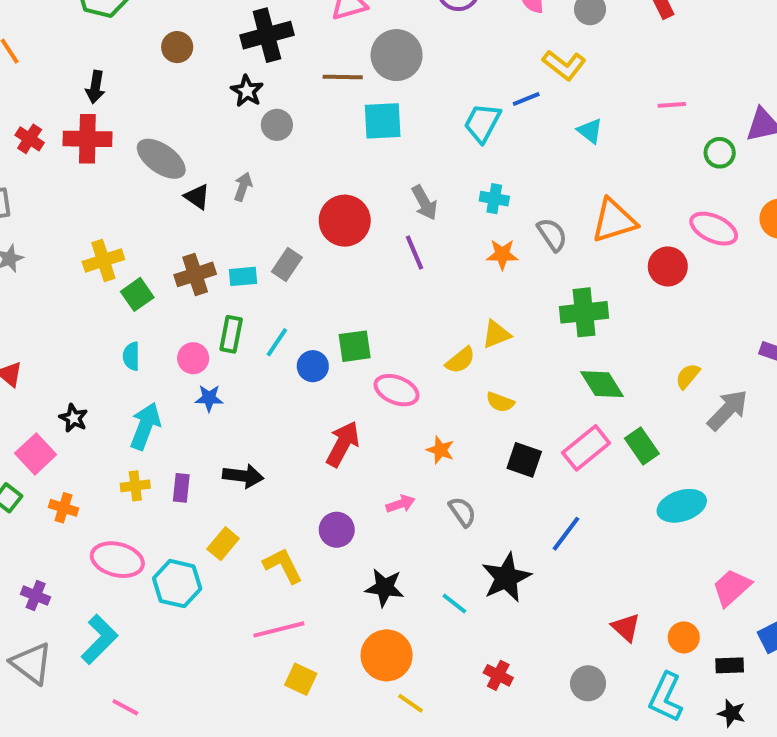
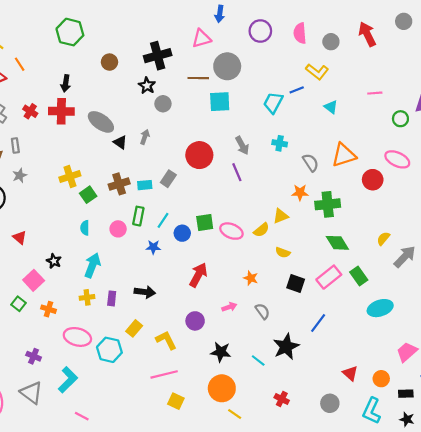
orange star: (502, 255) -> (300, 193), moved
pink ellipse: (397, 390) -> (231, 231), moved
blue star: (209, 398) -> (153, 247), moved

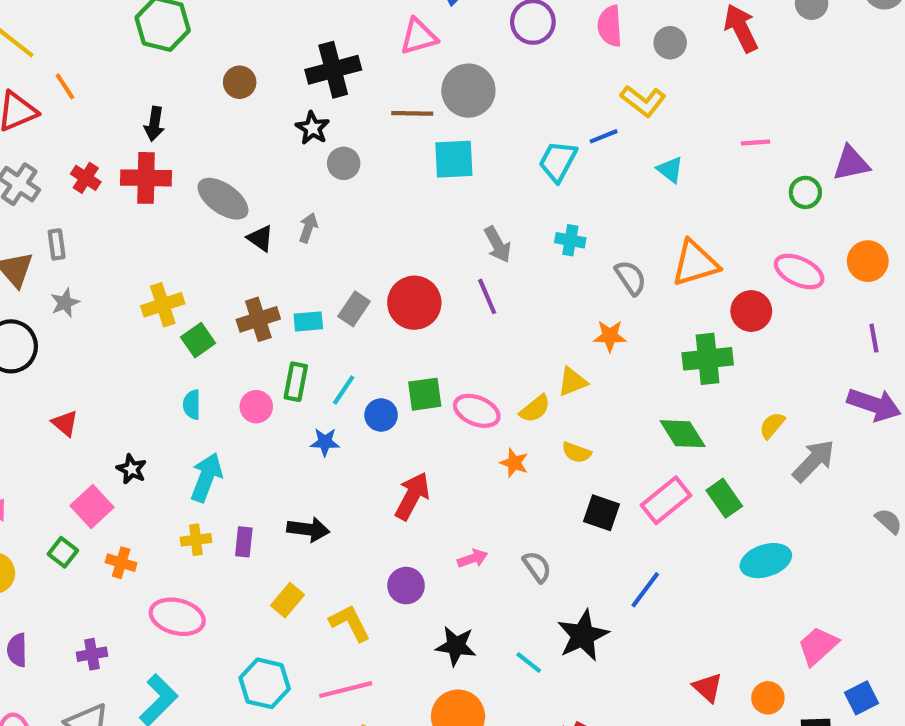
red circle: (199, 155) -> (414, 303), moved
green cross: (328, 204) -> (708, 359), moved
orange star: (251, 278) -> (514, 463), moved
cyan hexagon: (109, 350) -> (265, 683), moved
purple cross: (34, 356) -> (92, 654), turned -32

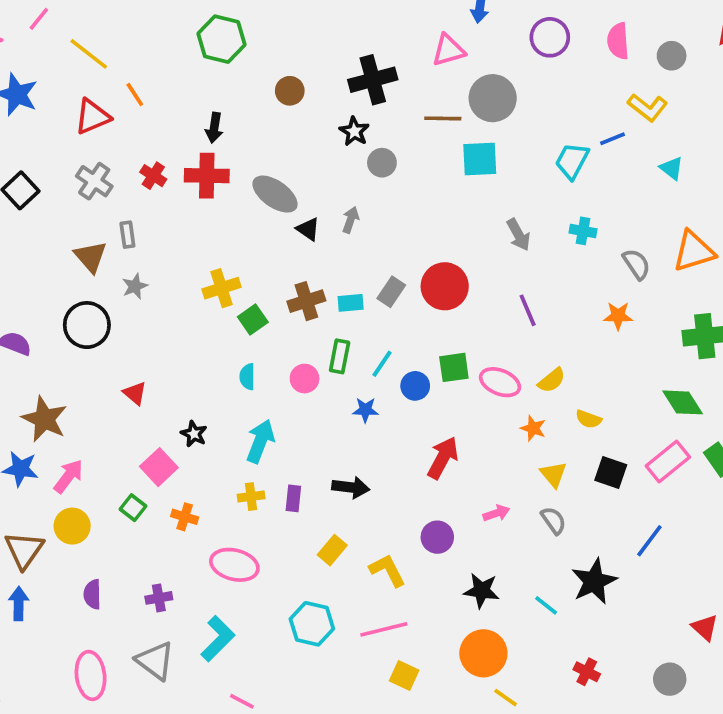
purple line: (487, 296) -> (528, 310), moved
yellow triangle: (572, 382) -> (554, 474), moved, turned -48

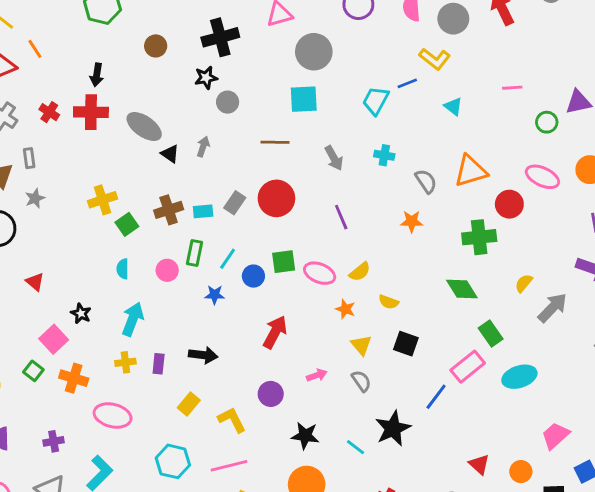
gray circle: (672, 56) -> (453, 19), size x1.4
brown line: (443, 118) -> (275, 142), moved
black star: (354, 131) -> (206, 78), turned 30
pink rectangle: (668, 462) -> (468, 367), moved
orange cross: (185, 517) -> (74, 378), size x1.4

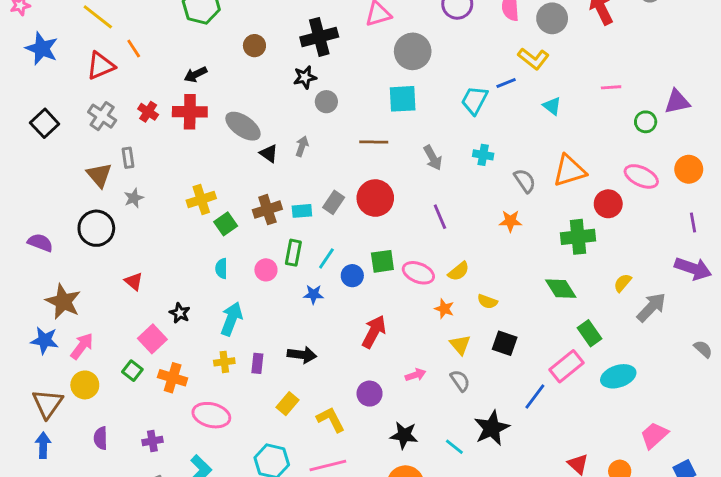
black arrow: (97, 75) -> (196, 74), turned 55

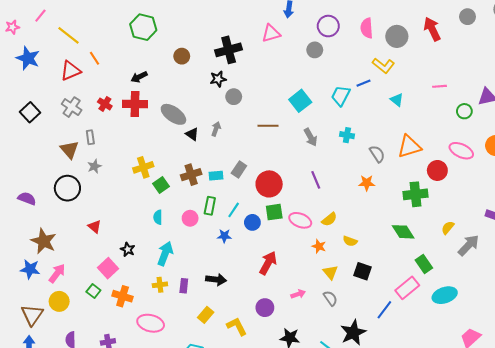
gray circle: (413, 51) -> (315, 50), moved, size x0.6
cyan square: (403, 99) -> (300, 101), moved, turned -35
red circle: (375, 198) -> (269, 184), moved

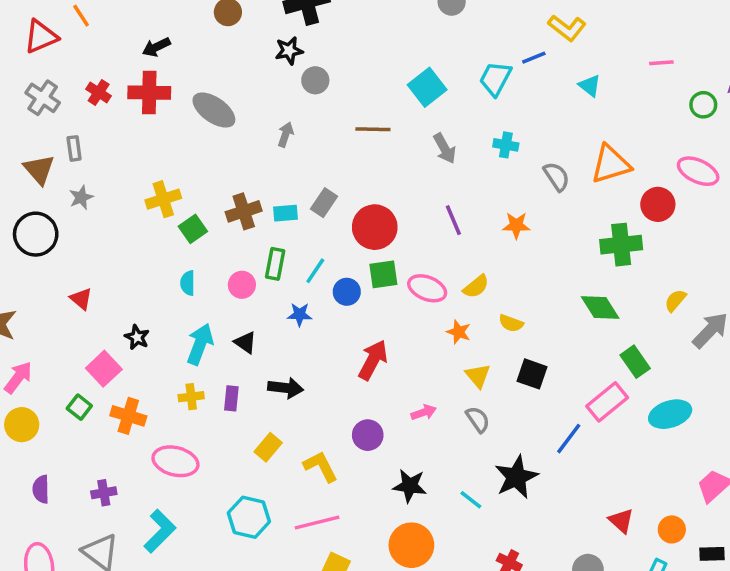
black triangle: (192, 134) -> (245, 342), moved
orange star: (367, 183) -> (516, 225), moved

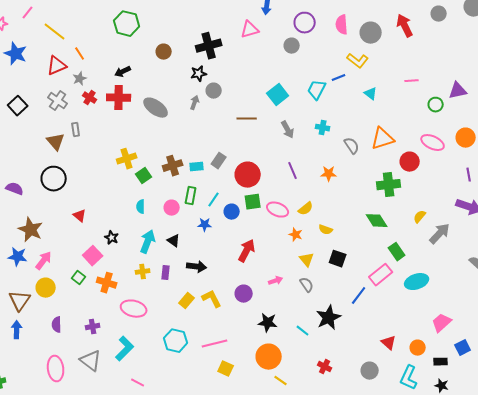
gray arrow: (286, 134) -> (195, 103), moved
gray star: (81, 197) -> (80, 79), moved
yellow L-shape: (321, 467) -> (212, 299), moved

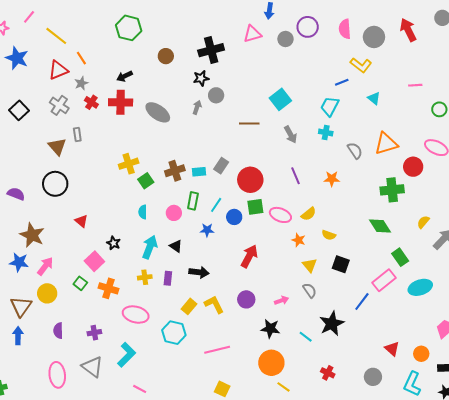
gray circle: (292, 46) -> (285, 39), moved
cyan trapezoid: (317, 90) -> (330, 106), moved
pink arrow: (276, 281) -> (281, 300), moved
cyan hexagon: (176, 341) -> (174, 333), moved
yellow square: (226, 369) -> (222, 389), moved

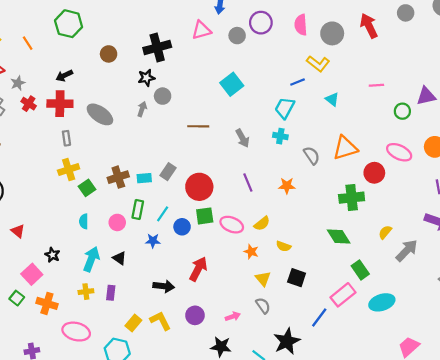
orange line: (81, 58) -> (28, 43), moved
cyan square: (280, 99) -> (232, 84), moved
gray rectangle: (77, 135) -> (66, 138), moved
black arrow: (199, 272) -> (164, 286), moved

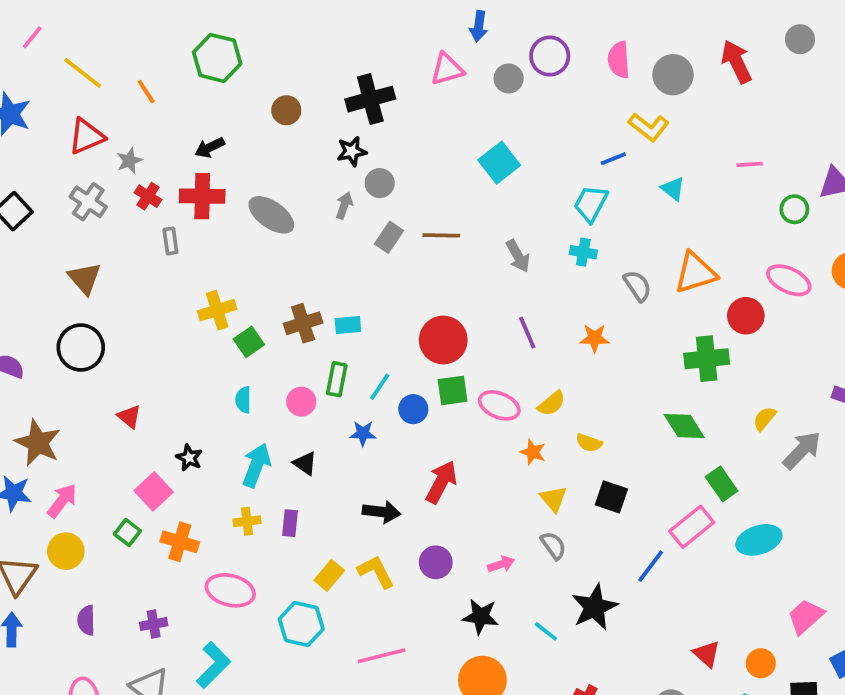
gray rectangle: (66, 138) -> (170, 241), moved
gray rectangle: (168, 172) -> (389, 237), moved

